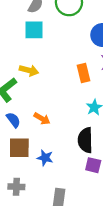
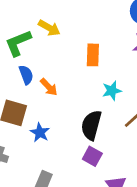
orange rectangle: (83, 73) -> (93, 55), moved
blue semicircle: (13, 120) -> (26, 75), moved

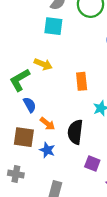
orange arrow: (49, 87) -> (47, 124), moved
black semicircle: (91, 125) -> (75, 132), moved

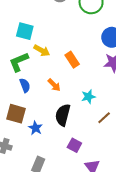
cyan square: (53, 26) -> (25, 31), moved
orange rectangle: (82, 81) -> (72, 60), moved, turned -35
orange arrow: (47, 124) -> (54, 85), moved

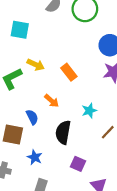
cyan square: (25, 31) -> (20, 30), moved
blue semicircle: (25, 85) -> (32, 117), moved
blue star: (35, 128) -> (35, 157), moved

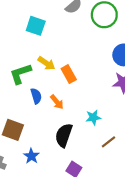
orange rectangle: (69, 72) -> (69, 74), moved
blue semicircle: (32, 117) -> (36, 96), moved

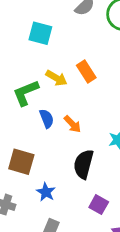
orange rectangle: (69, 74) -> (86, 71), moved

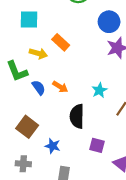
cyan square: (40, 33) -> (29, 19), moved
green L-shape: (26, 93) -> (17, 71), turned -75
brown square: (21, 162) -> (27, 127), turned 35

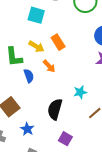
orange arrow: (60, 87) -> (49, 66), moved

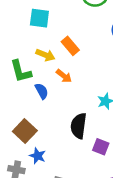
blue star: (27, 129) -> (38, 156), moved
purple square: (65, 139) -> (101, 147), moved

